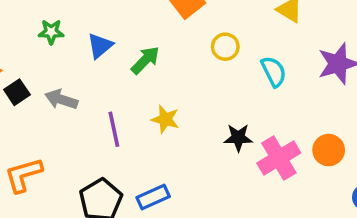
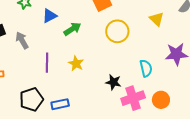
yellow circle: (225, 47) -> (117, 31), size x1.5
cyan semicircle: (274, 72) -> (146, 68), moved
gray arrow: (61, 99) -> (22, 40), turned 30

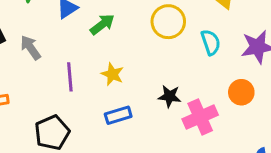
cyan semicircle: (146, 68) -> (211, 42), moved
orange circle: (161, 100) -> (241, 92), moved
blue rectangle: (60, 104) -> (118, 115), moved

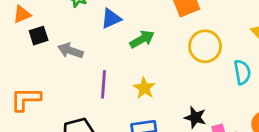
gray arrow: (30, 48) -> (70, 51), turned -45

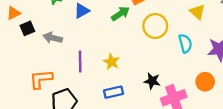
green arrow: (142, 39) -> (120, 14), moved
orange L-shape: (26, 99) -> (41, 79), moved

